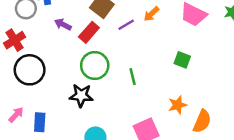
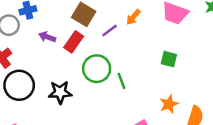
green circle: (95, 65) -> (97, 69), moved
black star: (81, 96) -> (60, 92), moved

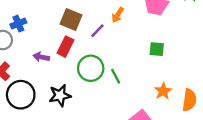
purple arrow: (47, 37) -> (41, 57), moved

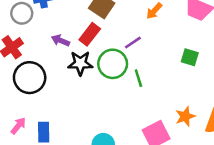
purple line: (97, 31) -> (133, 43), moved
orange star: (163, 91) -> (185, 116), moved
black star: (60, 95) -> (80, 63), moved

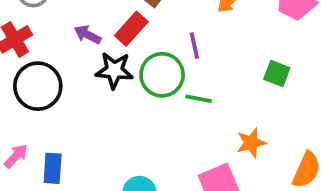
purple line: (133, 43) -> (194, 46), turned -72
green line: (138, 78) -> (199, 99), turned -66
orange star: (185, 116) -> (251, 143), moved

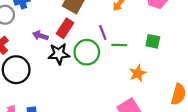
green line: (199, 99) -> (119, 45), moved
orange star: (251, 143) -> (138, 73), moved

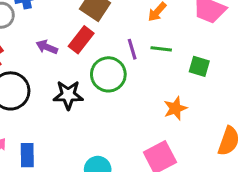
green line: (119, 45) -> (161, 49), moved
black star: (59, 54) -> (68, 95), moved

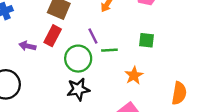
green line: (161, 49) -> (109, 50), moved
black star: (68, 95) -> (78, 89), moved

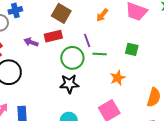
red rectangle: (53, 36) -> (53, 36), turned 42

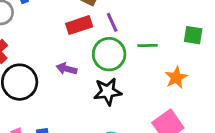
purple line: (87, 40) -> (112, 22), moved
purple arrow: (31, 42) -> (66, 69), moved

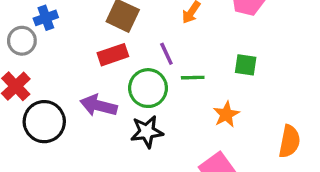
purple line: (112, 22) -> (166, 54), moved
purple arrow: (66, 69) -> (99, 106), size x1.5

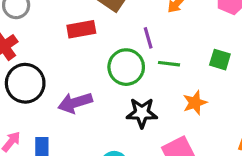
red rectangle: (113, 55) -> (81, 29), moved
purple arrow: (99, 106) -> (75, 103), moved, turned -40
black star: (147, 132) -> (142, 113), moved

